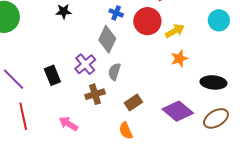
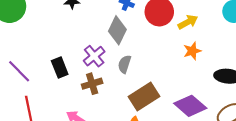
brown cross: (95, 94) -> (92, 84), moved
brown rectangle: (133, 103) -> (144, 97), size x1.6

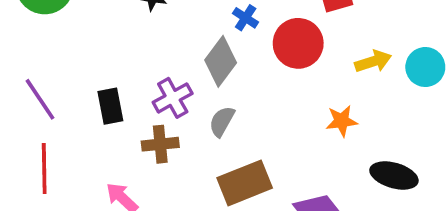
yellow arrow: (188, 22) -> (373, 61), moved

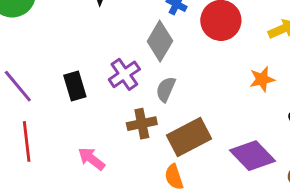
brown cross: (160, 144) -> (142, 124), moved

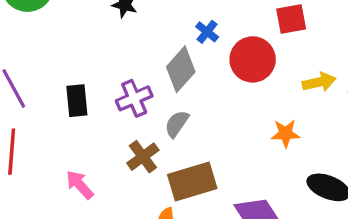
brown cross: (142, 124) -> (143, 157), turned -36

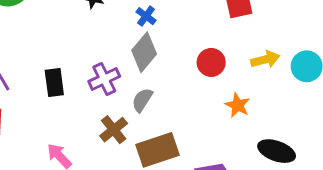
blue cross: (207, 32) -> (146, 16), moved
red circle: (253, 59) -> (211, 62), moved, size x0.7
orange star: (286, 133) -> (238, 105), turned 30

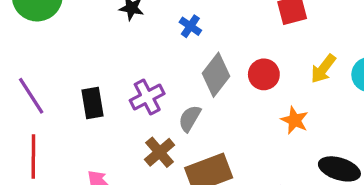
gray diamond: (144, 52) -> (216, 75), moved
yellow arrow: (265, 59) -> (323, 69), turned 144

